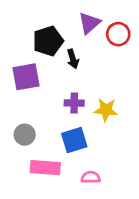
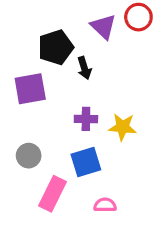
purple triangle: (89, 23) -> (103, 27), turned -35
red circle: (118, 34) -> (138, 17), moved
pink rectangle: (45, 168) -> (52, 194), turned -68

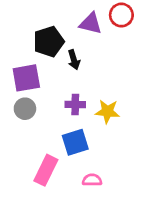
purple triangle: (103, 27) -> (91, 23), turned -30
gray circle: (29, 156) -> (25, 109), moved

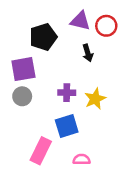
red circle: (121, 15) -> (106, 26), moved
black arrow: (74, 60) -> (88, 53), moved
yellow star: (107, 111) -> (95, 99), turned -30

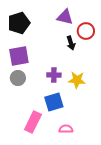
red circle: (106, 26) -> (86, 31), moved
black pentagon: (43, 37) -> (19, 23), moved
yellow star: (95, 99) -> (77, 80), turned 30

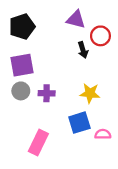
purple cross: (54, 75) -> (47, 93), moved
blue square: (54, 102) -> (79, 123), moved
pink semicircle: (66, 129) -> (103, 134), moved

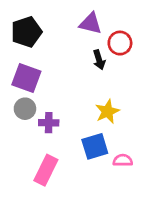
purple square: (22, 65) -> (26, 78), turned 30
purple cross: (47, 93) -> (49, 123), moved
yellow star: (90, 93) -> (107, 111), turned -30

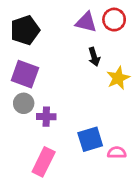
red circle: (120, 43) -> (114, 20), moved
yellow star: (107, 111) -> (118, 78), moved

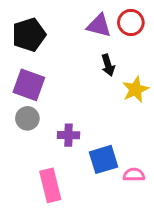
purple cross: (46, 117) -> (68, 135), moved
pink rectangle: (44, 162) -> (50, 185), turned -40

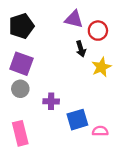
red circle: (131, 23) -> (98, 31), moved
pink rectangle: (50, 185) -> (20, 133), moved

